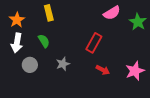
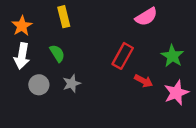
green star: (138, 22) -> (172, 56), moved
gray star: (63, 64) -> (72, 83), moved
red arrow: (103, 70) -> (144, 81), moved

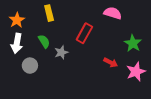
pink semicircle: (146, 17) -> (113, 13), turned -132
red rectangle: (123, 56) -> (84, 33), moved
gray star: (72, 83) -> (61, 52), moved

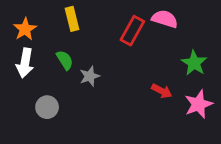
red rectangle: (84, 33) -> (132, 31), moved
gray circle: (30, 66) -> (47, 107), moved

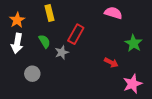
red rectangle: (132, 31) -> (76, 34), moved
pink star: (199, 104) -> (133, 84), moved

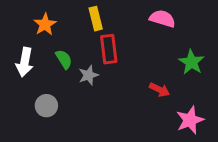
yellow rectangle: (50, 13) -> (96, 19), moved
orange star: (17, 20) -> (45, 24), moved
red rectangle: (76, 34) -> (109, 49), turned -36

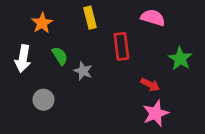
red rectangle: (109, 49) -> (121, 46), moved
gray star: (88, 75) -> (83, 71), turned -30
pink star: (190, 120) -> (156, 113), moved

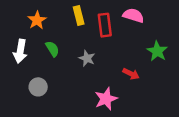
red rectangle: (121, 46) -> (105, 25), moved
gray star: (83, 71) -> (87, 58), moved
pink star: (156, 113) -> (106, 99), moved

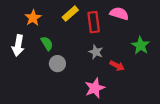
yellow rectangle: (79, 15) -> (70, 14), turned 63
gray star: (87, 58) -> (96, 52), moved
gray circle: (38, 87) -> (57, 64), moved

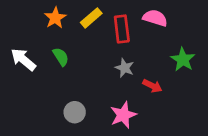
orange star: (33, 18) -> (55, 18), moved
white arrow: (18, 45) -> (23, 60), turned 120
gray circle: (57, 64) -> (75, 112), moved

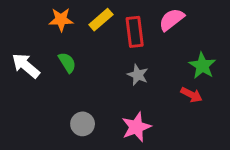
orange star: (55, 18) -> (61, 20), turned 30
pink semicircle: (155, 18) -> (172, 20), turned -55
red arrow: (152, 86) -> (191, 95), moved

